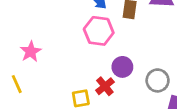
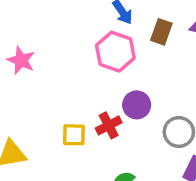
pink star: (31, 52) -> (21, 60), turned -30

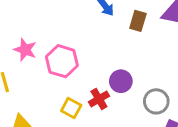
pink hexagon: (115, 52) -> (62, 61), moved
yellow square: (74, 135) -> (71, 108), turned 30

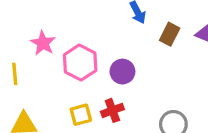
purple circle: (121, 81) -> (122, 72), moved
yellow square: (71, 108) -> (81, 115), turned 36

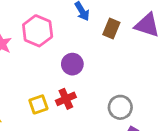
pink hexagon: (80, 63) -> (38, 31), moved

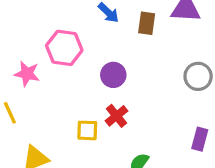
yellow square: (38, 104) -> (87, 130), turned 36
gray circle: (120, 107) -> (198, 76), moved

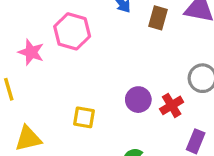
purple circle: (113, 75) -> (138, 100), moved
red cross: (116, 116) -> (172, 105), moved

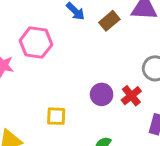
brown rectangle: (158, 18) -> (109, 21), turned 42

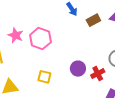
pink hexagon: (36, 43) -> (40, 39), moved

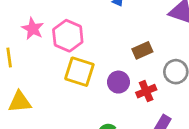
brown rectangle: (93, 20) -> (142, 50), moved
yellow square: (44, 77) -> (79, 72), moved, size x1.5

